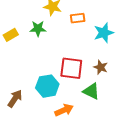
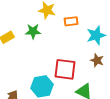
brown star: (101, 67) -> (97, 60), moved

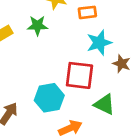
cyan star: (96, 35) -> (99, 43), moved

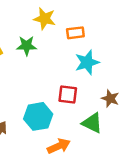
brown star: (122, 64) -> (110, 98), moved
red square: (79, 75) -> (68, 95), size x0.7

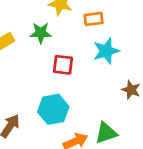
red square: (68, 95) -> (63, 65), moved
green triangle: (92, 123) -> (106, 133), moved, turned -45

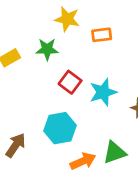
cyan star: (106, 51) -> (103, 92), moved
red square: (63, 65) -> (70, 82), turned 30

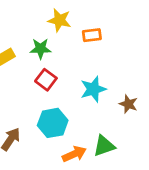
red square: (70, 82) -> (46, 80), moved

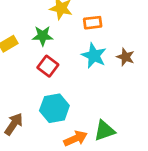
cyan star: (93, 89) -> (94, 56), moved, turned -30
brown star: (128, 104) -> (126, 57), moved

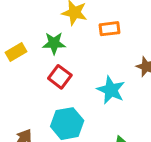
cyan star: (94, 56) -> (111, 90), moved

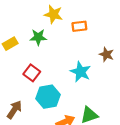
red square: (60, 77) -> (32, 73), moved

